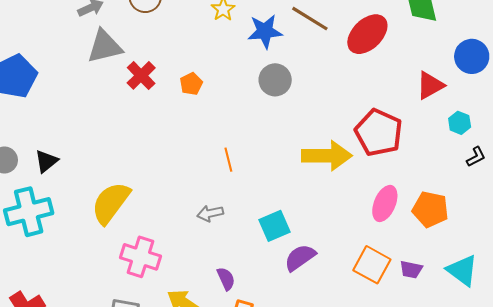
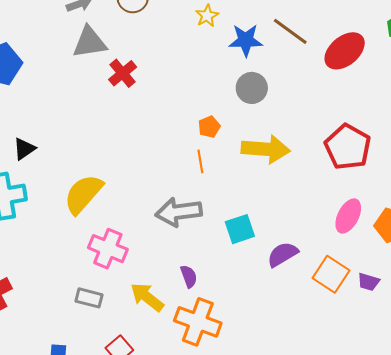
orange pentagon: (191, 84) -> (209, 127), moved
yellow arrow: (327, 156) -> (266, 149), moved
gray arrow: (210, 213) -> (179, 212), size x1.8
purple semicircle: (300, 258) -> (283, 254), moved

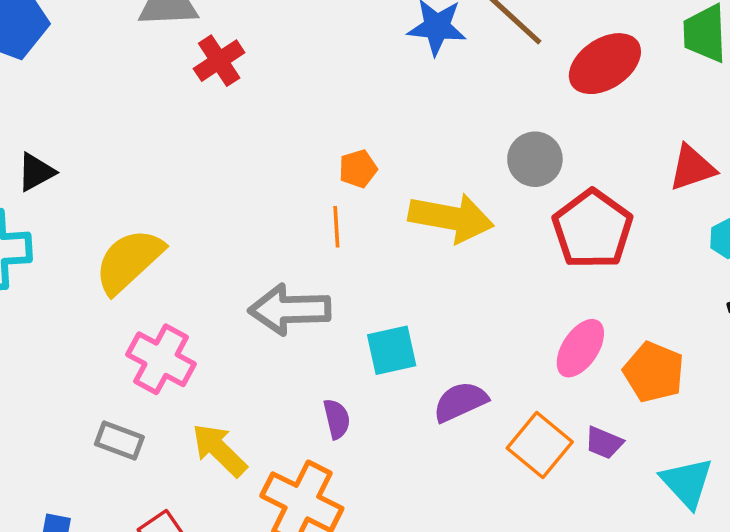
gray circle: (252, 88) -> (535, 159), moved
purple semicircle: (189, 276) -> (337, 419), moved
purple trapezoid: (369, 282) -> (604, 443), moved

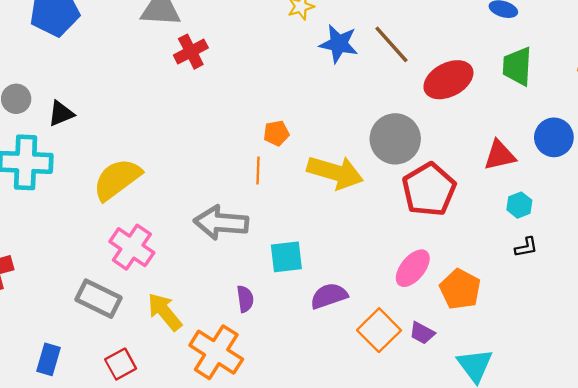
gray circle: (535, 159) -> (395, 139), size x1.4
gray rectangle: (119, 441) -> (98, 299), size x1.4

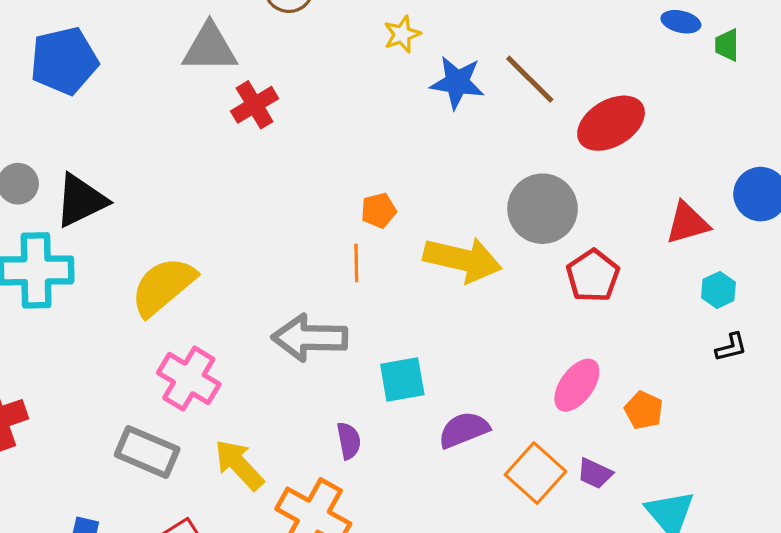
green trapezoid: (517, 66) -> (727, 45), moved, size x0.6
black triangle: (61, 114) -> (81, 200), size x1.5
red pentagon: (429, 190) -> (593, 276), size x0.7
orange pentagon: (460, 289) -> (644, 410), size x0.7

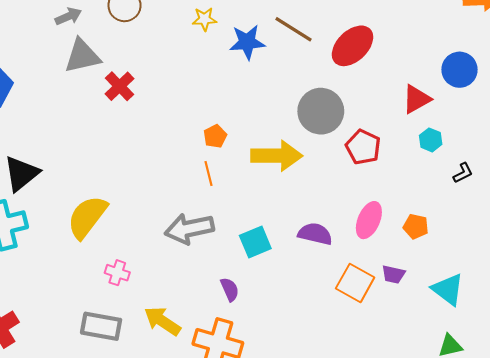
yellow star: (402, 34) -> (204, 19), turned 30
cyan hexagon: (718, 290) -> (431, 140), moved
pink cross: (189, 378) -> (117, 273), size x0.6
purple semicircle: (464, 430) -> (315, 234), moved, turned 48

